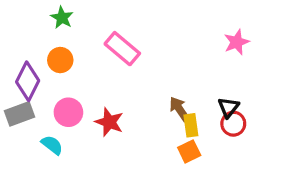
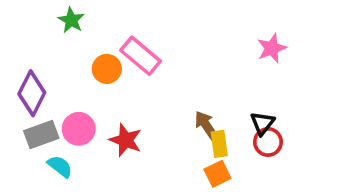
orange circle: (60, 60) -> (107, 69), moved
gray rectangle: (19, 114) -> (41, 134), moved

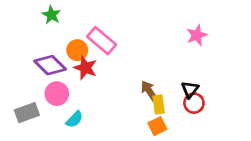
purple diamond: (32, 93) -> (50, 65), moved, turned -72
gray rectangle: (41, 134) -> (27, 113), moved
red star: (126, 140) -> (85, 68), moved
cyan semicircle: (60, 166) -> (74, 119), moved, turned 96

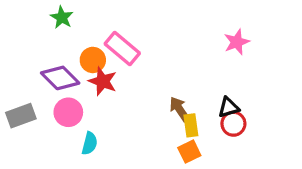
black triangle: (190, 90) -> (229, 107), turned 36
gray rectangle: (27, 113) -> (21, 116), moved
cyan semicircle: (74, 119) -> (90, 143), turned -30

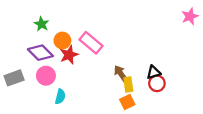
green star: (62, 17) -> (42, 24), moved
pink star: (237, 42) -> (190, 16), moved
pink rectangle: (122, 49) -> (91, 43), moved
red star: (103, 81) -> (69, 55), turned 30

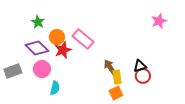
pink star: (190, 16) -> (159, 21), moved

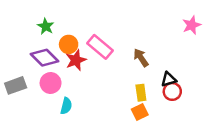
brown arrow: (110, 67) -> (141, 58), moved

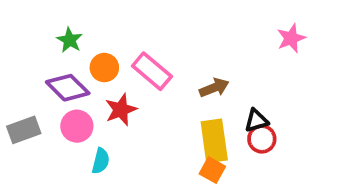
brown arrow: (141, 58) -> (214, 88), turned 102
red star: (76, 60) -> (121, 110), moved
yellow rectangle: (141, 93) -> (214, 141), size x1.6
orange square: (140, 112) -> (212, 170), turned -35

